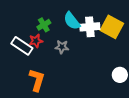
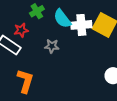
green cross: (44, 25) -> (37, 11), moved
red star: (36, 41) -> (21, 30), moved

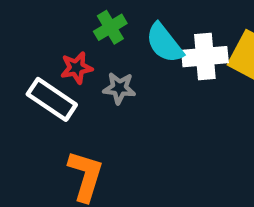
gray star: (52, 46) -> (119, 88), moved

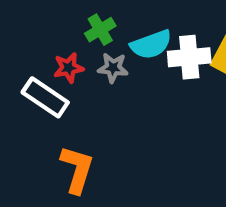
cyan semicircle: (164, 43) -> (151, 44), turned -72
gray star: (119, 88) -> (113, 68), moved

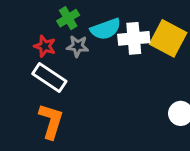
red star: (69, 68) -> (45, 46), turned 30
white rectangle: (45, 97) -> (49, 77), moved

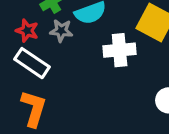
white cross: (134, 38) -> (120, 50), moved

